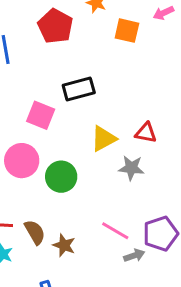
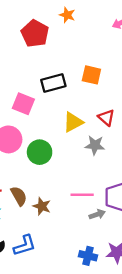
orange square: (127, 31) -> (91, 75), moved
red triangle: (146, 133) -> (106, 118), turned 30
pink line: (115, 231) -> (82, 195), turned -30

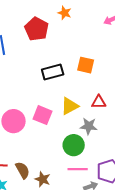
pink square: (23, 104) -> (43, 115), moved
red triangle: (106, 118) -> (99, 102), turned -42
green circle: (40, 152) -> (74, 145), moved

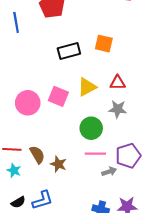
gray star: (89, 126) -> (118, 109), moved

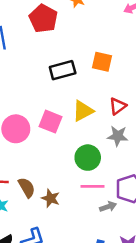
red triangle: (118, 83) -> (118, 106), turned -35

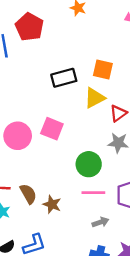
red pentagon: (43, 19) -> (29, 27), moved
yellow triangle: (83, 111) -> (95, 98), moved
gray arrow: (108, 207) -> (100, 222), moved

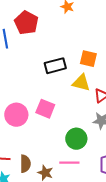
yellow triangle: (95, 98) -> (81, 83), turned 42
pink line: (93, 193) -> (69, 163), moved
brown semicircle: (28, 194) -> (25, 164), turned 30

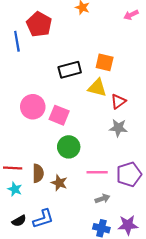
pink circle: (16, 115) -> (33, 107), moved
green circle: (76, 139) -> (69, 147), moved
pink line: (69, 163) -> (97, 172), moved

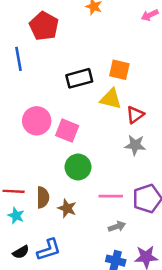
blue line: (17, 41) -> (18, 59), moved

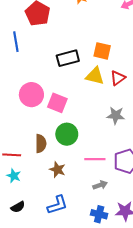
red triangle: (135, 115) -> (118, 78), moved
brown semicircle: (43, 197) -> (41, 144), moved
blue L-shape: (49, 250) -> (57, 205), moved

